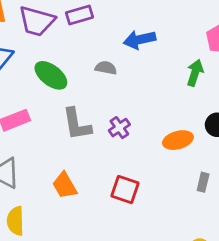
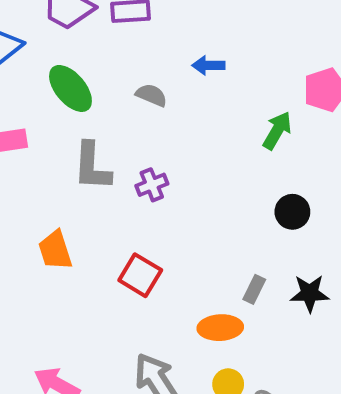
blue arrow: (139, 40) -> (208, 65), size x0.7
orange ellipse: (178, 140) -> (220, 328), moved

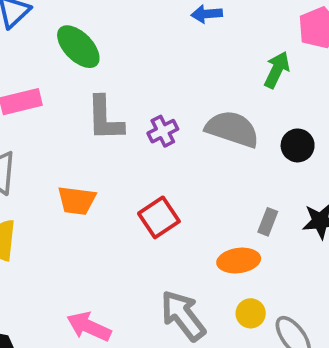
gray semicircle: (151, 95) -> (232, 129), moved, size x1.8
orange trapezoid: (55, 250) -> (77, 201), turned -60
red square: (140, 275) -> (159, 217), turned 30

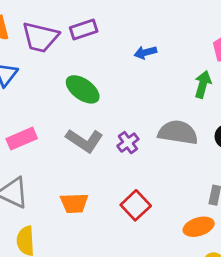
green ellipse: (78, 47) -> (83, 89), moved
gray L-shape: (105, 119) -> (85, 141), turned -45

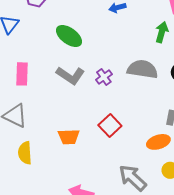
pink rectangle: (22, 139) -> (22, 74), turned -65
orange trapezoid: (74, 203) -> (69, 137), moved

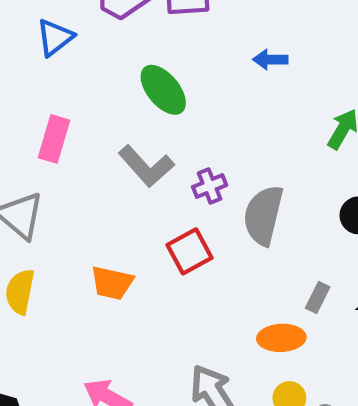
gray semicircle: (142, 69) -> (263, 215), moved, turned -100
red square: (110, 125) -> (190, 251), moved

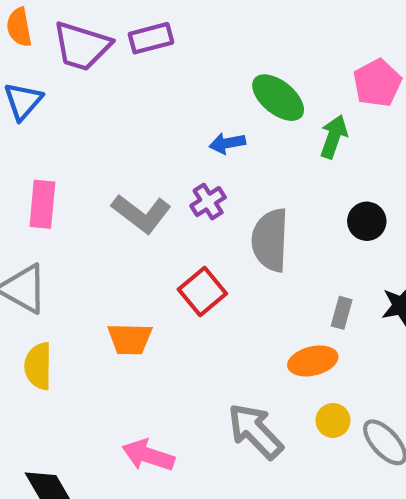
blue arrow: (270, 59) -> (227, 143), moved
green ellipse: (163, 90) -> (278, 98), moved
purple cross: (210, 186) -> (208, 202), moved

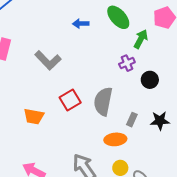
blue arrow: (227, 143) -> (81, 24), moved
purple cross: (208, 202) -> (127, 63), moved
gray semicircle: (270, 240) -> (103, 101), moved

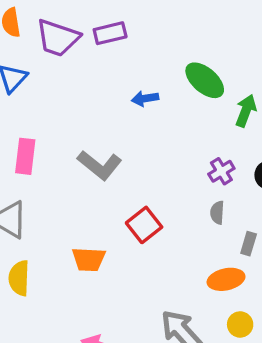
purple cross: (127, 63) -> (221, 171), moved
gray semicircle: (103, 101) -> (217, 213), moved, size x0.5

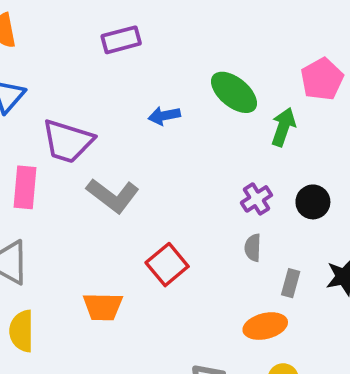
purple trapezoid: (58, 38) -> (68, 141), moved

